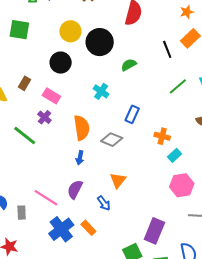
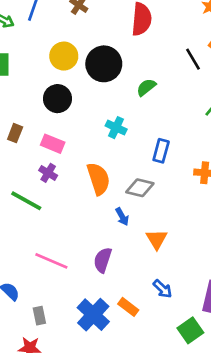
blue arrow: (80, 158) -> (122, 217), moved, turned -32
pink line: (46, 198) -> (51, 261), moved
blue arrow: (104, 203) -> (163, 289), moved
gray rectangle: (22, 213) -> (39, 316), moved

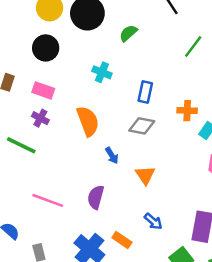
gray diamond: (140, 188) -> (142, 126), moved

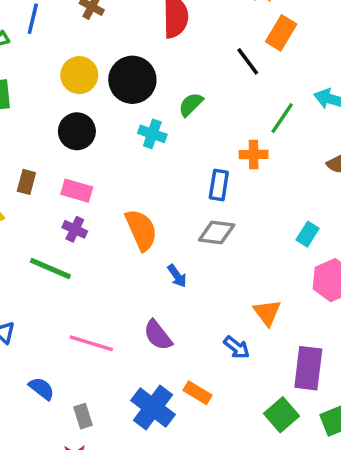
cyan cross: (102, 72) -> (152, 134), moved
orange cross: (187, 111) -> (254, 155), moved
orange triangle: (145, 175) -> (267, 313), moved
purple semicircle: (96, 197) -> (158, 335), turned -50
blue arrow: (153, 221) -> (237, 348), moved

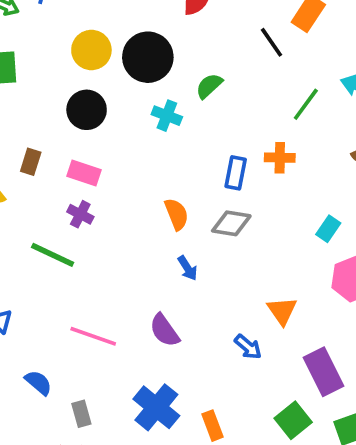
orange cross: (254, 155) -> (280, 158), moved
orange semicircle: (141, 230) -> (176, 214), moved, size x0.7
purple rectangle: (308, 368) -> (324, 372), turned -36
orange rectangle: (197, 393) -> (212, 426), moved, turned 36

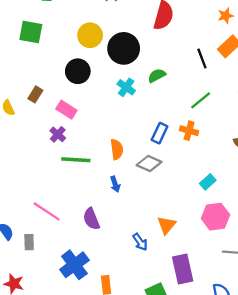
green line: (306, 104) -> (201, 100), moved
green line: (53, 255) -> (76, 160), moved, turned -36
gray rectangle: (81, 414) -> (29, 242), moved

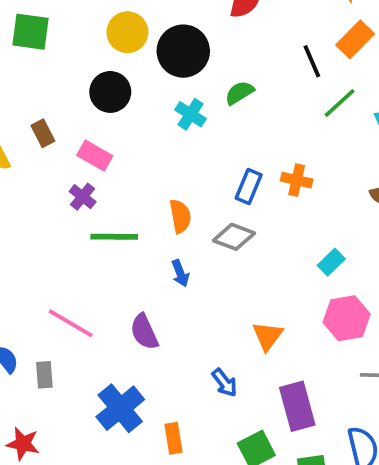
brown rectangle: (35, 94) -> (43, 133), turned -56
green line: (201, 100) -> (340, 103), moved
blue arrow: (140, 242) -> (225, 383), moved

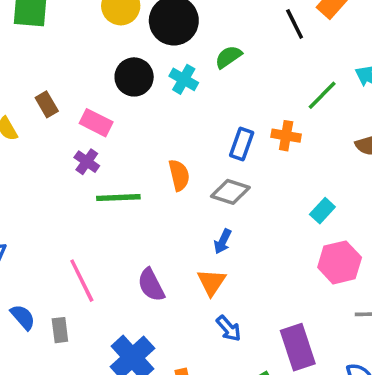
black circle: (110, 92) -> (134, 77), moved
green line: (340, 103) -> (322, 95), moved
blue arrow: (180, 273) -> (223, 241), moved, turned 50
pink line: (71, 323) -> (82, 281), turned 36
orange triangle: (267, 336) -> (211, 282), moved

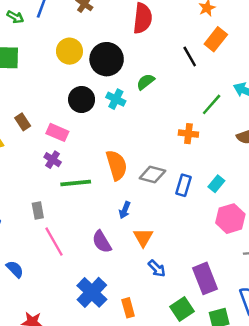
blue rectangle: (242, 144) -> (184, 185), moved
orange semicircle: (179, 175) -> (116, 165), size x1.4
blue arrow: (223, 241) -> (125, 210), moved
gray rectangle: (60, 330) -> (38, 210), moved

